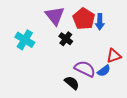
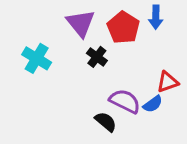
blue arrow: (100, 22) -> (156, 17), moved

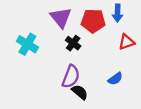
red pentagon: (123, 28) -> (93, 21), turned -30
red triangle: (168, 82) -> (126, 42), moved
purple semicircle: (125, 101) -> (71, 77), moved, turned 85

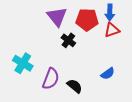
red triangle: (126, 42) -> (112, 30), moved
cyan cross: (27, 44) -> (23, 63), moved
purple semicircle: (71, 77) -> (51, 79), moved

